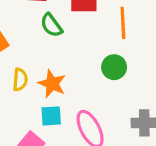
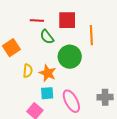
green circle: (114, 67) -> (70, 57), moved, size x1.5

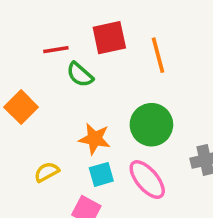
green circle: (70, 57) -> (151, 125), moved
yellow semicircle: (28, 71) -> (47, 172), moved, turned -112

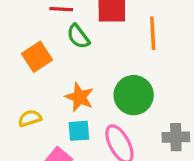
orange square: (21, 107) -> (37, 57), moved

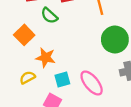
green circle: (134, 95) -> (115, 40), moved
orange star: (79, 97) -> (46, 58), moved

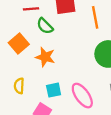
orange star: (46, 58) -> (45, 57), moved
yellow semicircle: (27, 78) -> (19, 86), turned -63

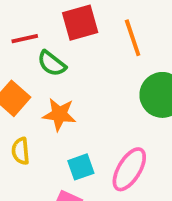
yellow semicircle: (19, 86) -> (21, 151), moved
pink ellipse: (82, 96) -> (129, 169), turned 75

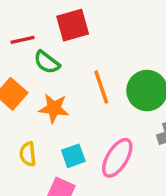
orange line: (133, 38) -> (101, 87), moved
yellow semicircle: (21, 151) -> (28, 154), moved

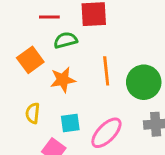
green semicircle: (47, 62) -> (65, 40), turned 115
orange star: (54, 108) -> (63, 80), turned -30

